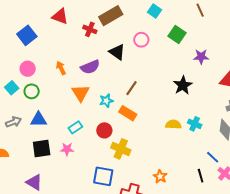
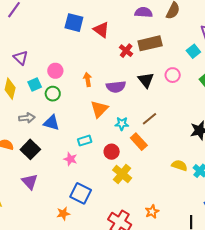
blue square: (27, 35) -> (74, 23), moved, turned 36
black square: (42, 148) -> (30, 149), moved, turned 36
blue square: (103, 176) -> (81, 193), moved

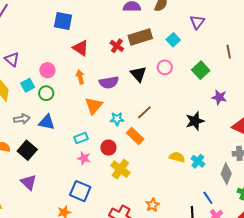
red triangle: (101, 30) -> (81, 48), moved
cyan square: (193, 51) -> (173, 40), moved
pink star: (70, 159) -> (84, 158), moved

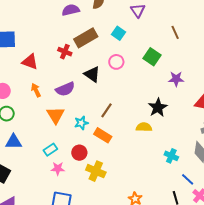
yellow semicircle: (177, 157) -> (144, 127), moved
cyan cross: (198, 161) -> (171, 156), moved

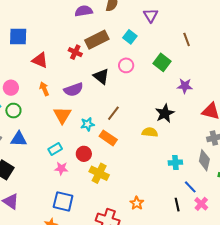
cyan cross: (171, 156) -> (175, 163), turned -32

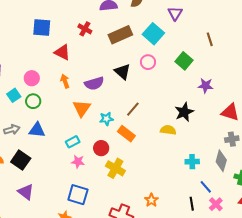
cyan square: (130, 37) -> (153, 34), size x1.5
red cross: (75, 52) -> (85, 29), moved

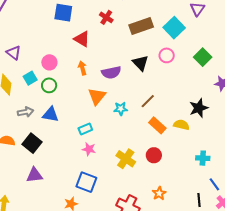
orange rectangle: (126, 134) -> (157, 125), moved
red circle: (101, 148) -> (154, 155), moved
purple triangle: (26, 192) -> (34, 175), turned -48

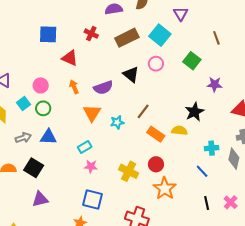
cyan cross: (203, 158) -> (212, 148), moved
blue line: (214, 184) -> (202, 171), moved
orange star: (159, 193) -> (165, 188), moved, size x1.6

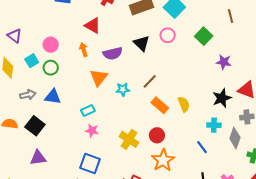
red triangle: (70, 58) -> (93, 26), moved
black star: (194, 112) -> (222, 98), moved
yellow semicircle: (179, 131) -> (184, 104), turned 56

